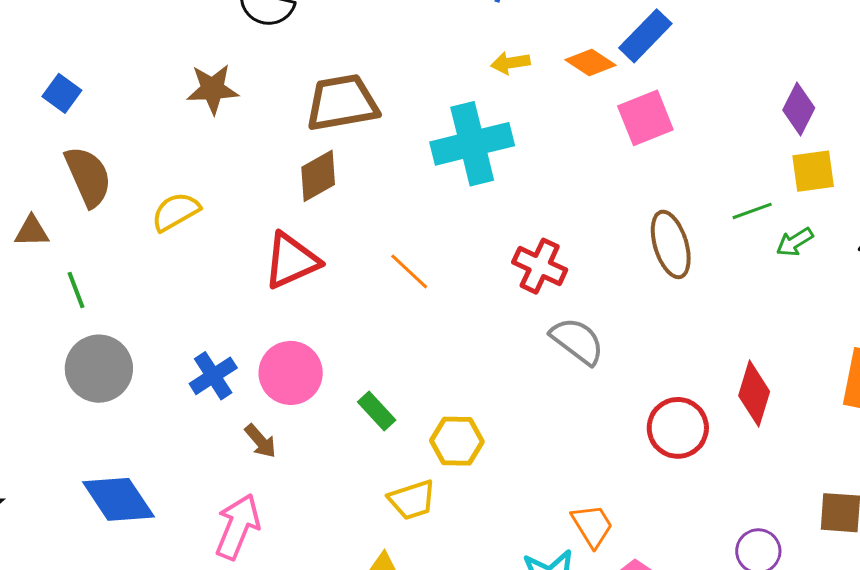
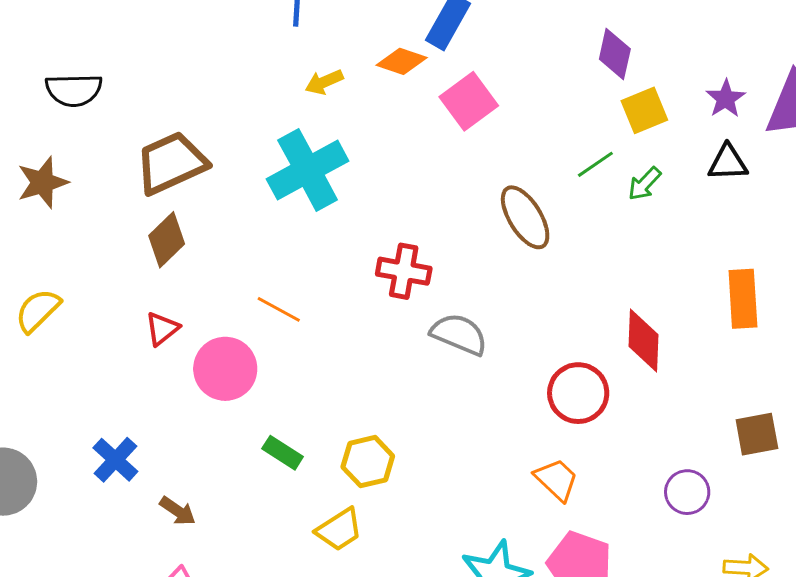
red triangle: (291, 261) -> (162, 329), size x0.6
pink circle: (291, 373) -> (225, 369), moved
orange trapezoid: (592, 526) -> (556, 480), moved

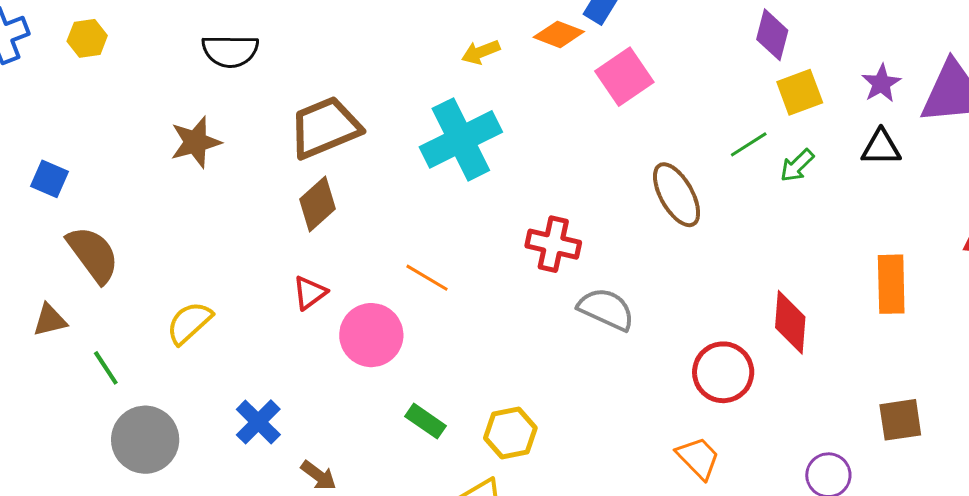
yellow semicircle: (38, 310) -> (189, 323), moved

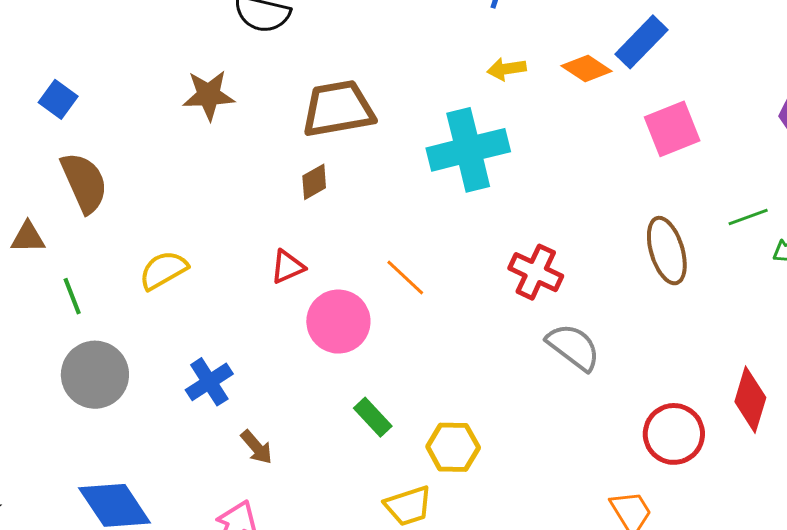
pink square: (624, 77) -> (672, 129), moved
brown diamond: (317, 204) -> (314, 182), size x0.7

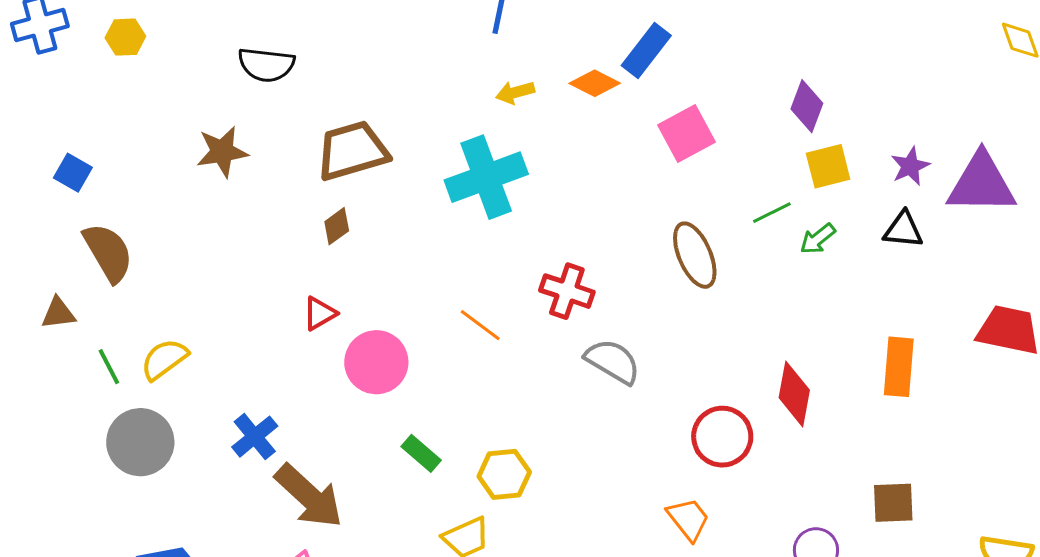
yellow semicircle: (163, 270) -> (164, 359), moved
orange line: (405, 278) -> (480, 325), moved
brown arrow: (257, 447) -> (309, 496), size x2.0

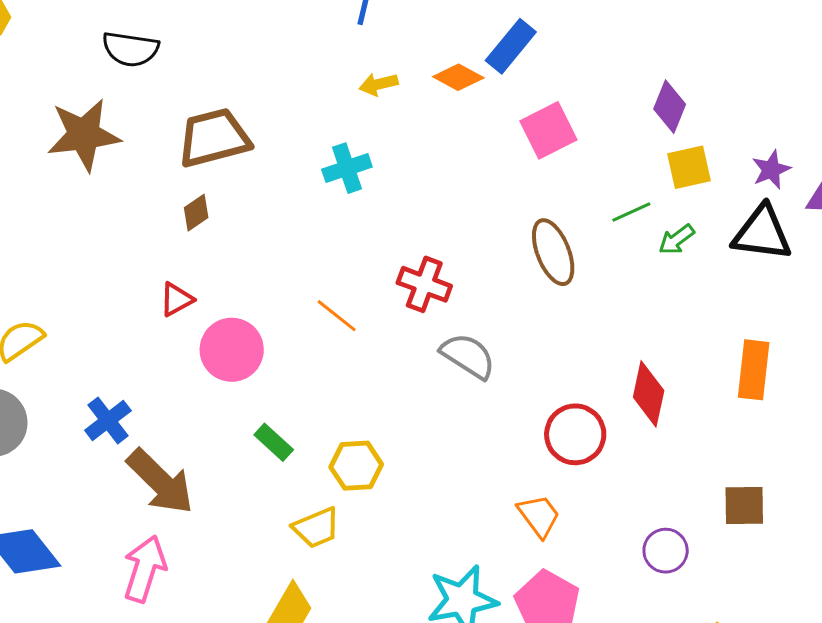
brown star: (222, 152) -> (84, 135), size x1.4
cyan cross: (486, 177) -> (347, 168), size x0.6
black triangle: (903, 230) -> (762, 233), size x1.5

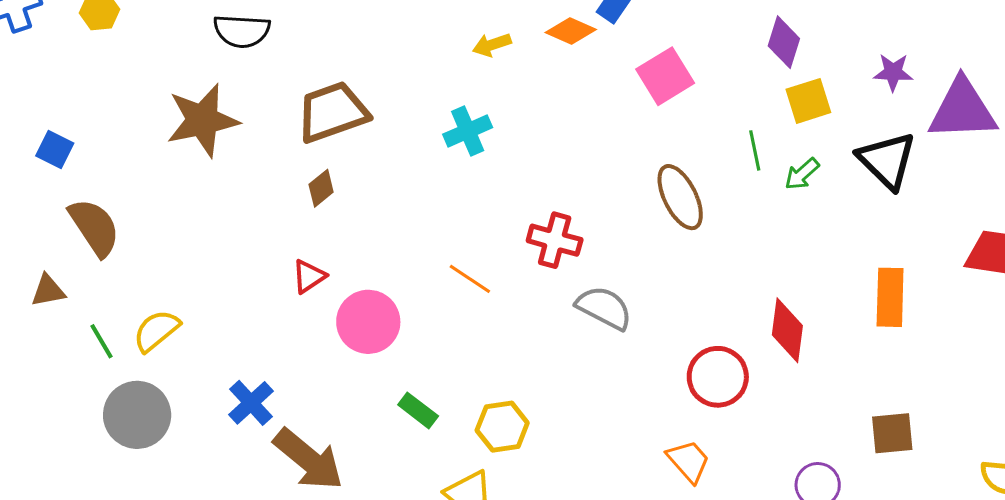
purple star: (771, 170) -> (893, 72), moved, turned 30
green line: (631, 212) -> (755, 150), turned -72
black triangle: (762, 233) -> (887, 160), turned 42

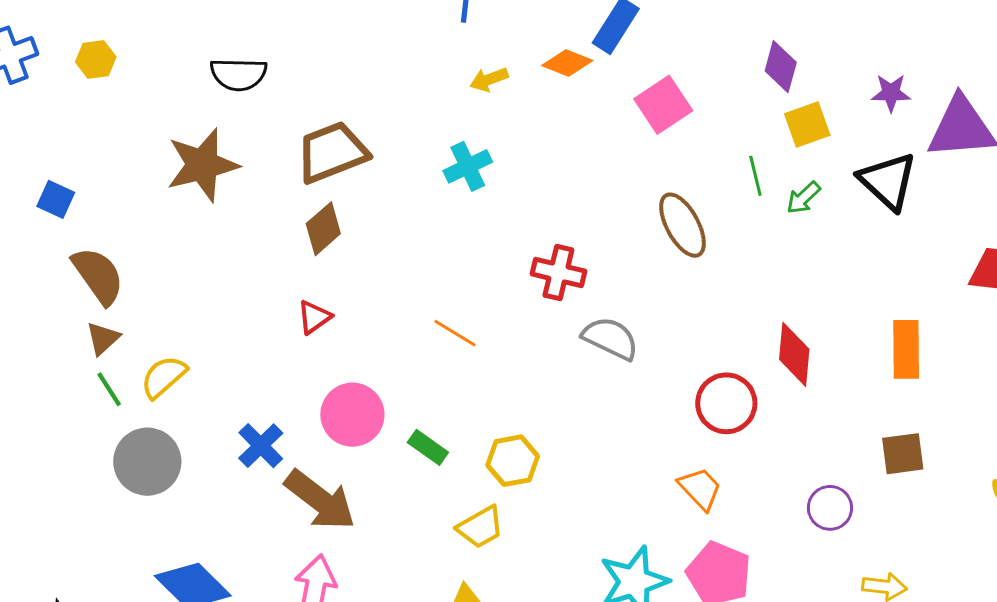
brown diamond: (321, 188) -> (323, 229), size x1.4
orange line: (470, 279) -> (455, 333), moved
brown triangle: (48, 291) -> (103, 338), moved, turned -30
orange rectangle: (890, 297) -> (906, 349), moved
pink circle: (368, 322) -> (352, 415), moved

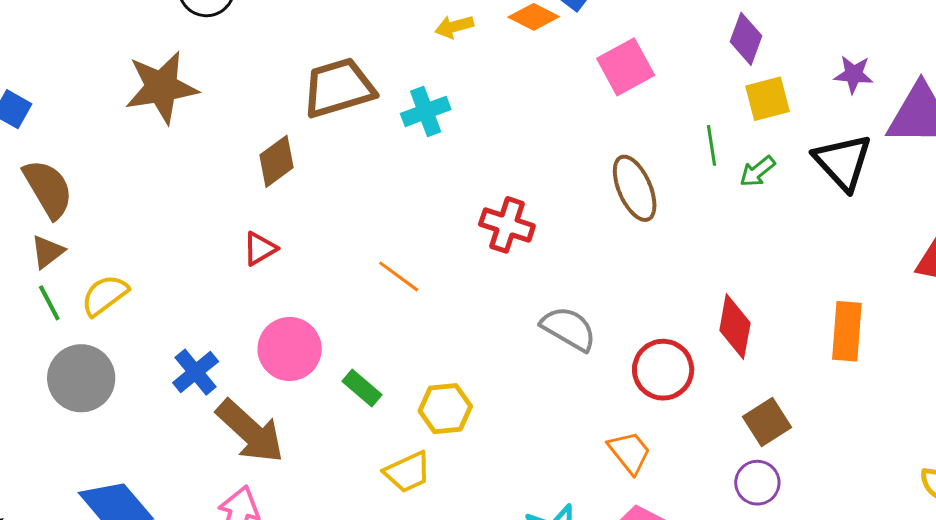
brown trapezoid: (332, 152) -> (339, 88), moved
gray semicircle: (610, 338) -> (569, 329), moved
brown square: (903, 454) -> (767, 422), moved, turned -30

